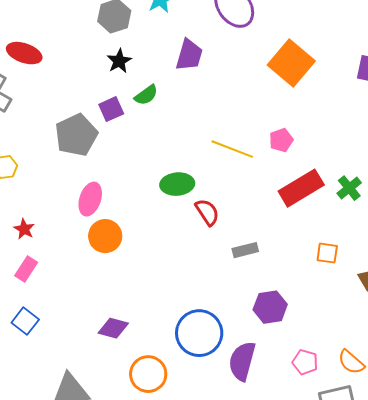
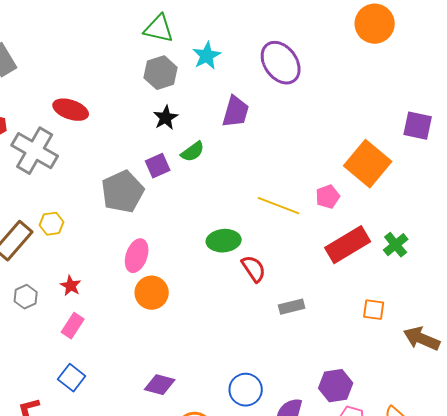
orange square: (291, 63) -> (368, 164), moved
purple hexagon: (270, 307) -> (336, 386), moved
blue circle: (199, 333) -> (246, 390), size x0.7

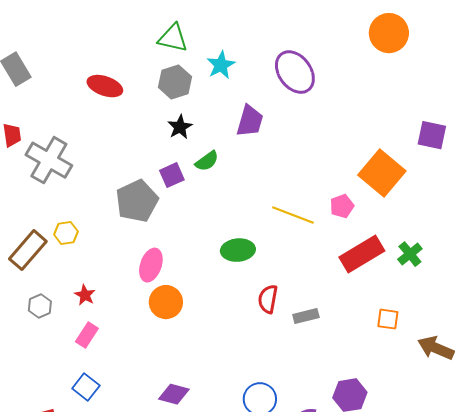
red ellipse: (71, 110) -> (105, 86), moved
red semicircle: (254, 269) -> (268, 299), moved, turned -136

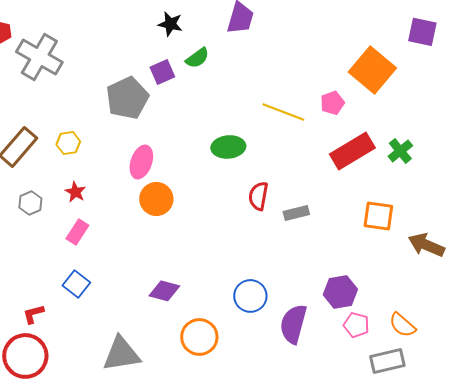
black star: (180, 127) -> (170, 24), turned -30
yellow hexagon: (66, 233) -> (68, 143), moved
orange square: (388, 319) -> (378, 216), size x1.4

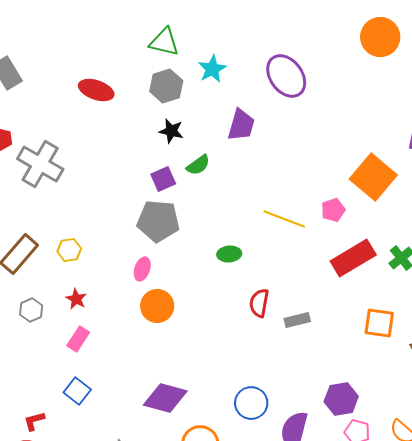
gray pentagon: (127, 98) -> (158, 221), moved, turned 30
green ellipse: (228, 147) -> (229, 254), size x0.7
pink ellipse: (141, 162) -> (142, 269), size x0.7
purple diamond: (164, 291) -> (165, 398), size x1.4

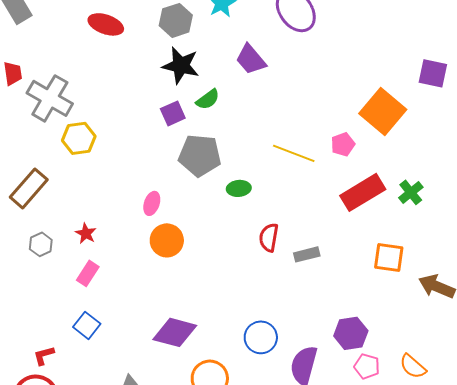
purple trapezoid: (241, 125) -> (251, 59), turned 124
black star: (171, 131) -> (181, 65), size x1.5
gray pentagon: (158, 221) -> (200, 155), moved
yellow hexagon: (69, 250) -> (79, 138), moved, size x1.4

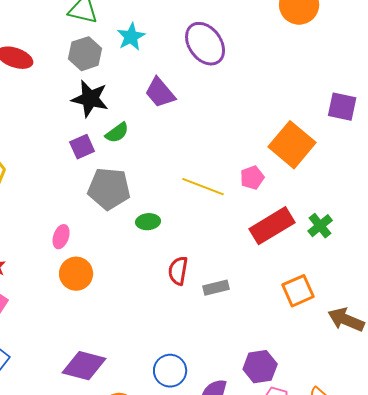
orange square: (389, 257) -> (298, 291), turned -32

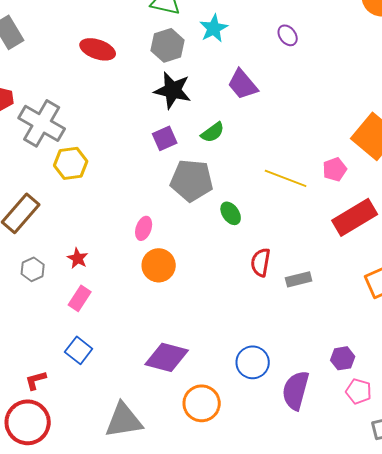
purple ellipse: (205, 44) -> (288, 35), size x0.5
green semicircle: (117, 133) -> (213, 132), moved
green ellipse: (148, 222) -> (231, 213), turned 60
purple hexagon: (260, 367) -> (343, 358), size x0.7

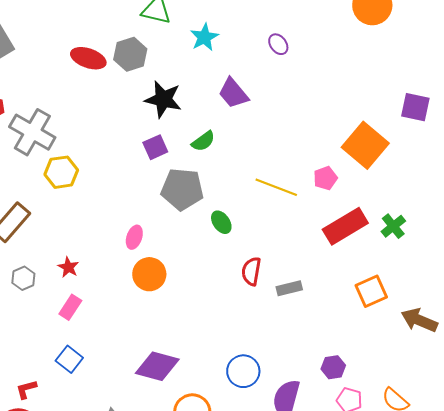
gray hexagon: (168, 45) -> (130, 54), moved

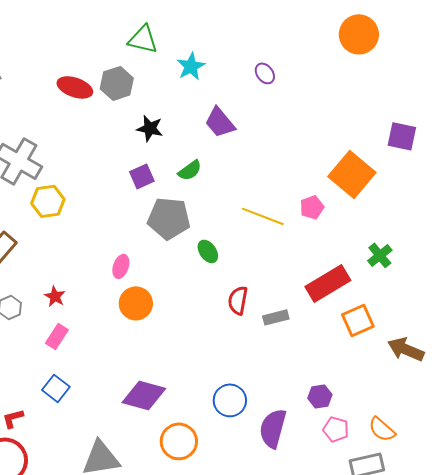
black star: (163, 99) -> (150, 128), size x0.7
red rectangle: (345, 226) -> (328, 283), moved

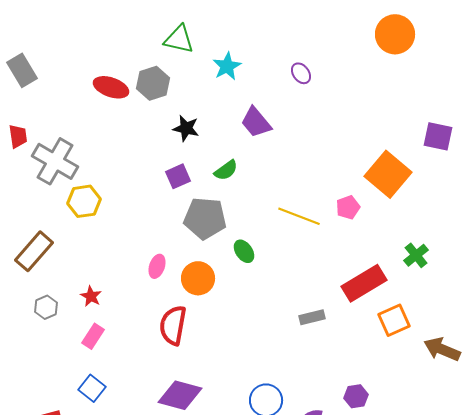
red semicircle: (238, 300) -> (173, 325), moved, size x1.4
orange circle: (136, 303) -> (198, 278), moved

